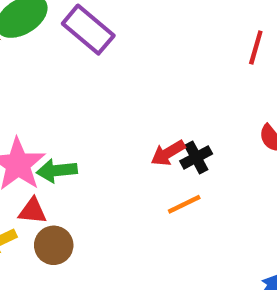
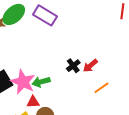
black cross: (196, 157) -> (73, 66), moved

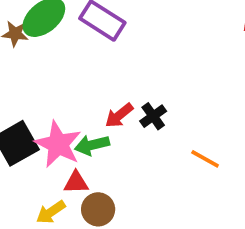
red arrow: (90, 66) -> (119, 115), moved
orange line: (101, 88) -> (205, 159), turned 63

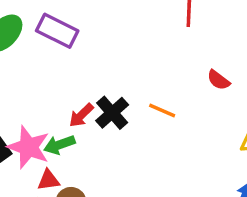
black cross: (153, 116) -> (112, 113), size x1.4
orange line: (205, 159) -> (162, 110), moved

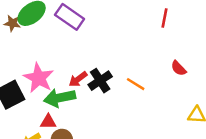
green arrow: (59, 145) -> (60, 98), size x1.4
pink star: (28, 147) -> (39, 78), moved

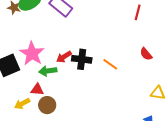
black cross: (100, 81) -> (82, 59), turned 36
green arrow: (60, 98) -> (48, 71), size x0.7

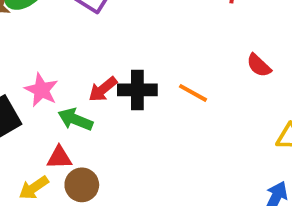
pink star: (32, 54) -> (41, 90), size x0.7
green arrow: (48, 71) -> (75, 119), turned 36

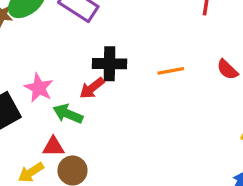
black cross: (137, 90) -> (110, 64), moved
orange line: (193, 93) -> (171, 71), moved, turned -40

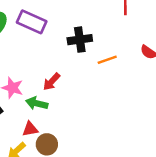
black cross: (110, 64) -> (80, 40), moved

